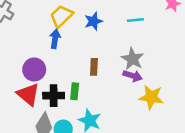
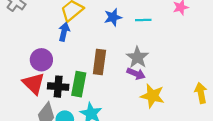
blue star: (93, 21) -> (113, 17), moved
brown rectangle: (94, 67) -> (99, 62), size x1.5
green rectangle: (75, 91) -> (79, 84), size x1.5

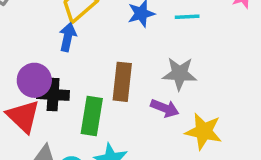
gray star: (137, 57) -> (180, 74), turned -30
purple arrow: (136, 74) -> (165, 108), moved
black cross: (58, 87) -> (53, 95), moved

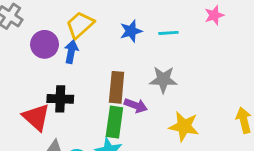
purple circle: (34, 80) -> (45, 44), moved
purple arrow: (165, 108) -> (136, 105), moved
green rectangle: (92, 116) -> (114, 122), moved

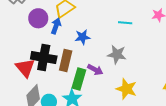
blue star: (131, 31) -> (83, 37), moved
brown rectangle: (117, 87) -> (66, 60), moved
black cross: (60, 99) -> (44, 58), size x1.4

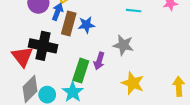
brown rectangle: (66, 60) -> (69, 24), moved
purple arrow: (95, 70) -> (99, 61), turned 77

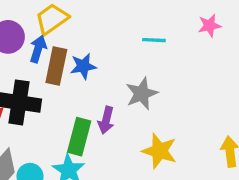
gray star: (123, 45) -> (142, 94), turned -30

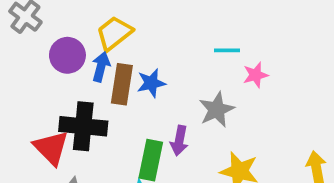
pink star: (209, 26) -> (256, 75), moved

